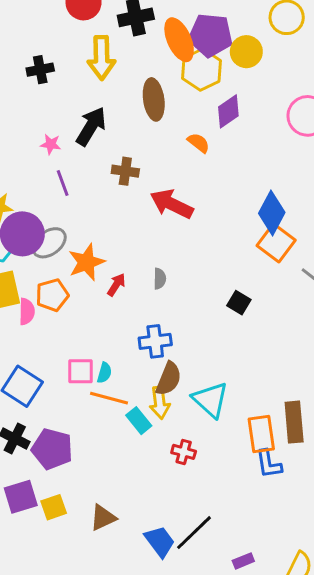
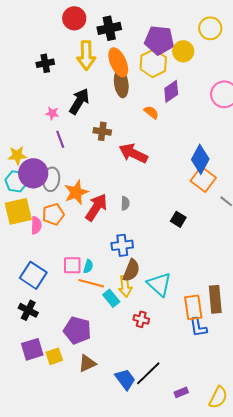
orange ellipse: (179, 40) -> (118, 62), moved
gray ellipse: (49, 243) -> (51, 179), turned -45
red arrow: (116, 285) -> (96, 207), size x1.8
purple pentagon: (52, 449) -> (77, 330), moved

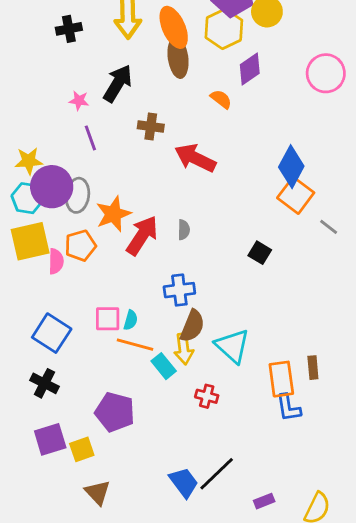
brown rectangle: (215, 299) -> (313, 368), size x0.6
brown triangle: (87, 363) -> (98, 492), moved, turned -48

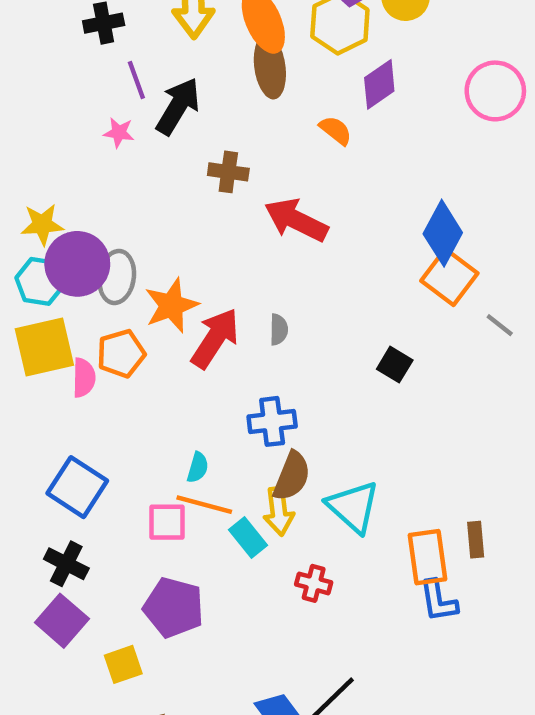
purple line: (90, 138) -> (136, 80), moved
pink square: (108, 319) -> (167, 522), moved
purple square: (50, 439) -> (62, 621), moved, turned -32

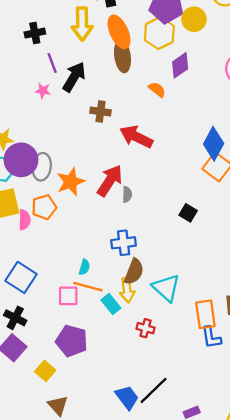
red arrow: (215, 338) -> (110, 181), moved
yellow square: (123, 664) -> (45, 371), turned -30

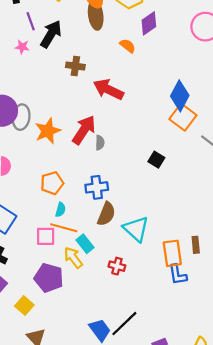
orange pentagon: (44, 207) -> (52, 183), moved
yellow arrow: (127, 290) -> (73, 258), moved, turned 150

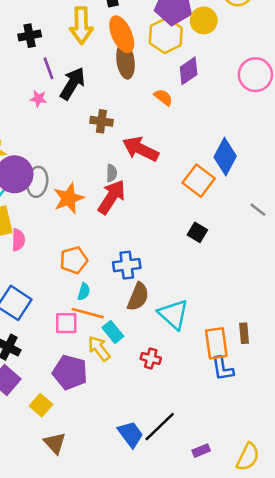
orange square: (183, 117) -> (199, 181), moved
gray semicircle: (100, 143) -> (112, 173), moved

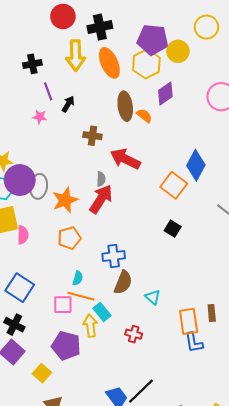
brown ellipse: (125, 61) -> (125, 106), moved
black arrow: (72, 83) -> (68, 104), size x0.6
orange pentagon: (74, 260) -> (69, 238), moved
cyan triangle: (173, 314) -> (153, 297), size x0.6
yellow arrow: (99, 348) -> (90, 326), turned 30

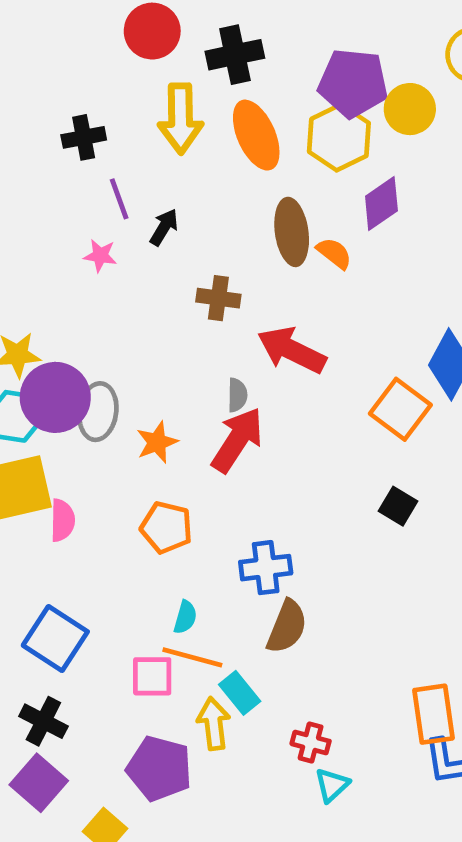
orange star: (65, 200) -> (157, 442), size x0.7
orange pentagon: (69, 238) -> (166, 527), turned 30
cyan triangle: (153, 297) -> (332, 785), moved, turned 35

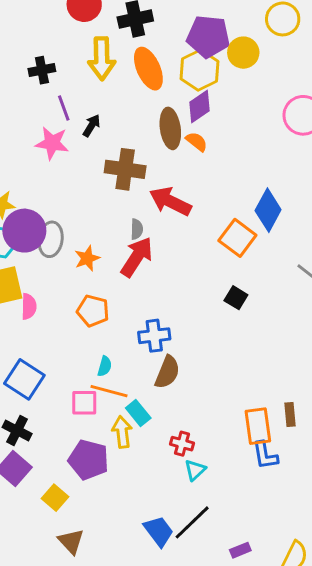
purple diamond: (381, 204) -> (199, 107), moved
pink star: (100, 256) -> (52, 143), size x1.6
brown cross: (218, 298) -> (125, 169), size x1.5

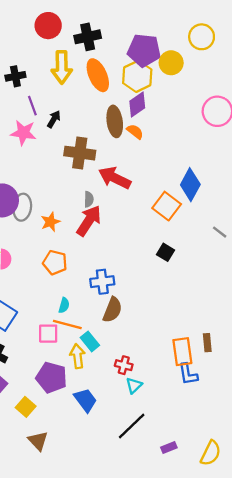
blue trapezoid: (159, 531) -> (85, 400), moved

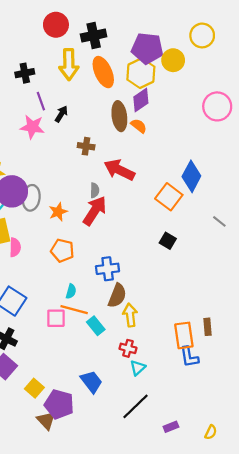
brown cross: (80, 153) -> (86, 146), size x0.6
yellow arrow: (77, 356) -> (130, 315), moved
purple pentagon: (52, 378) -> (59, 404), moved
yellow semicircle: (211, 453) -> (211, 432), size x0.6

